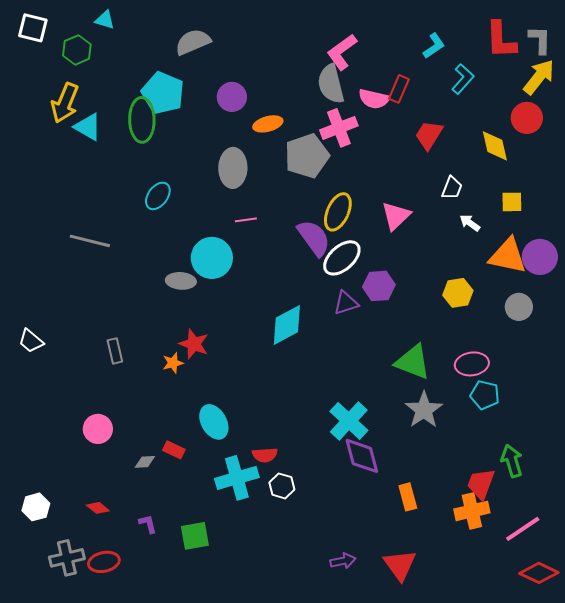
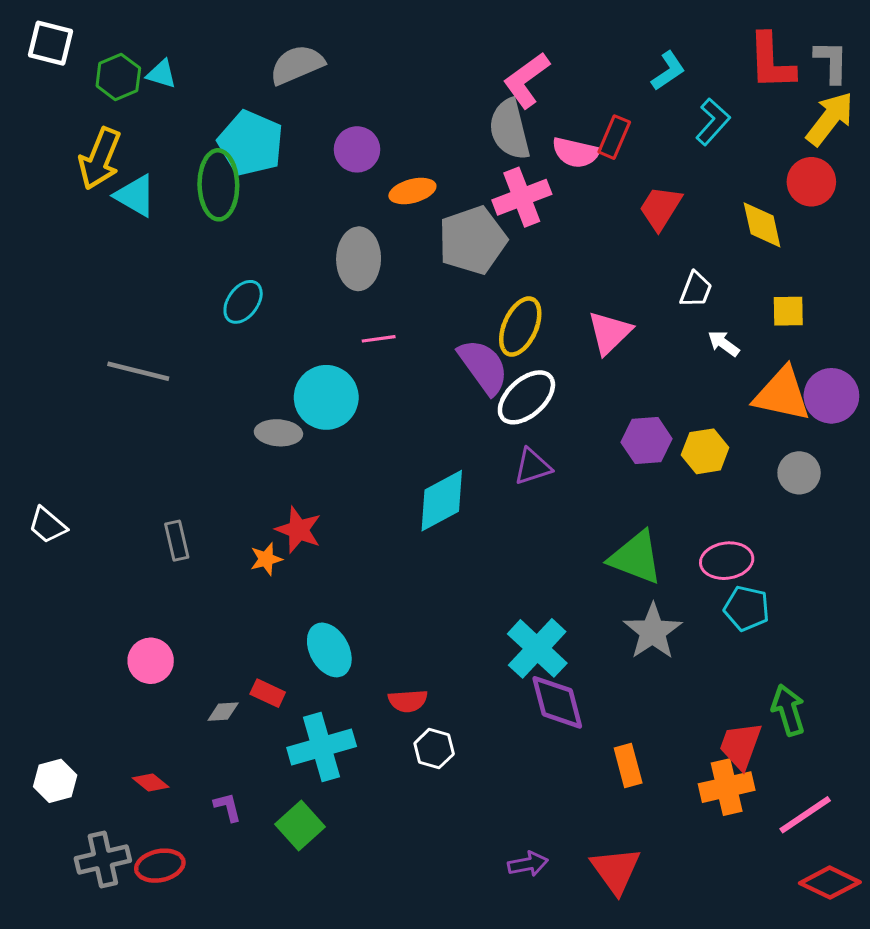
cyan triangle: (105, 20) -> (161, 74), moved
purple hexagon: (379, 286) -> (647, 441), moved
cyan cross: (237, 478) -> (322, 747), moved
green square: (195, 536) -> (300, 826), turned -32

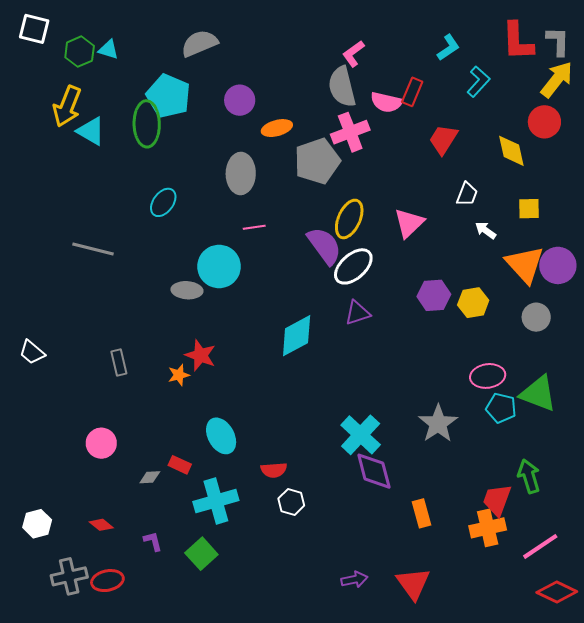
pink L-shape: (526, 80) -> (353, 54), size x0.7
orange triangle: (782, 394) -> (525, 264), turned 36
green triangle: (636, 558) -> (538, 394), moved

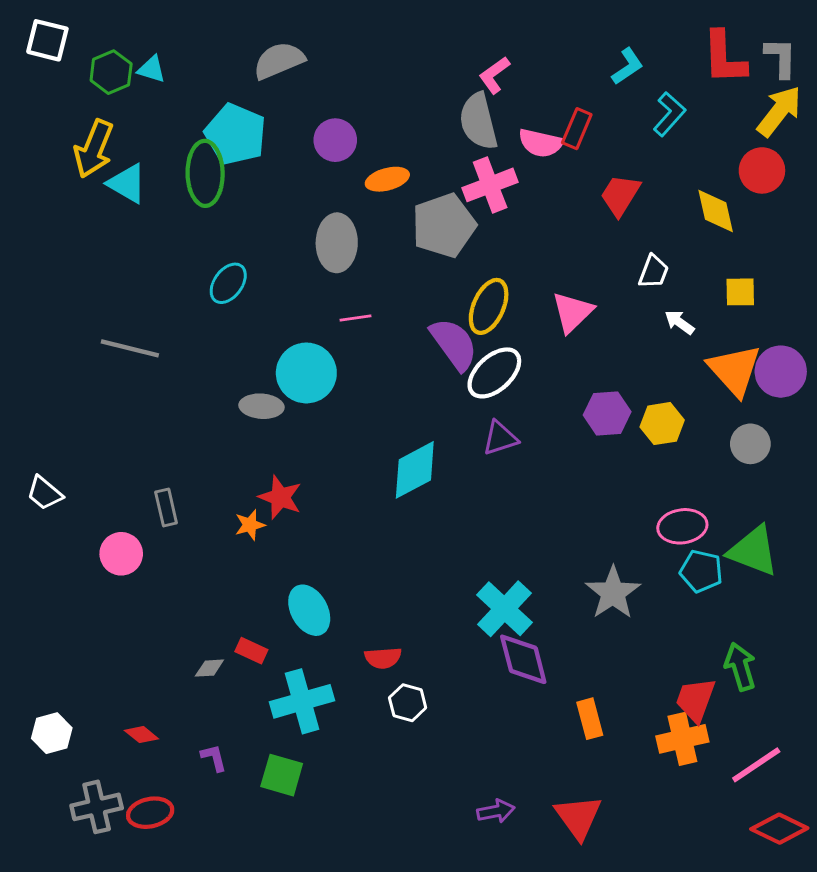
pink circle: (101, 443) -> (121, 554), moved
green square: (201, 554) -> (282, 775), turned -32

